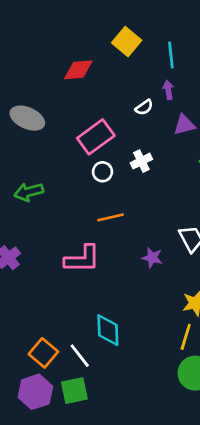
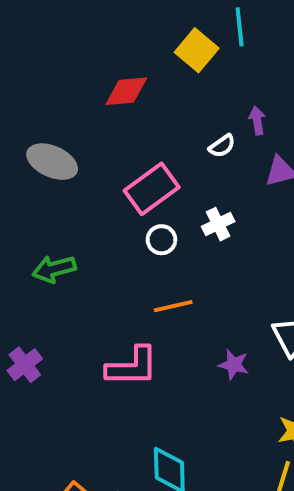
cyan line: (171, 55) -> (240, 27), moved

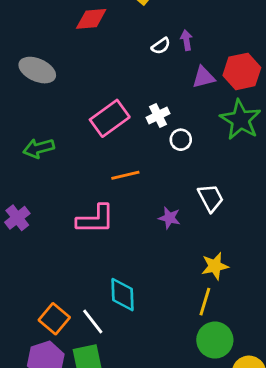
white semicircle: (222, 146) -> (161, 46), moved
pink rectangle: (152, 189) -> (110, 118), moved
white circle: (161, 240) -> (181, 140), moved

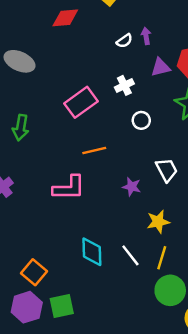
white cross: (158, 116) -> (124, 85), moved
green arrow: (39, 148) -> (21, 128), turned -65
yellow star: (215, 266) -> (158, 222), moved
white line: (93, 322) -> (130, 255), moved

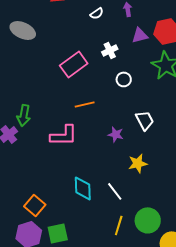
white semicircle: (124, 41) -> (97, 13), moved
green arrow: (21, 128) -> (24, 115), moved
yellow line: (162, 258) -> (119, 225), moved

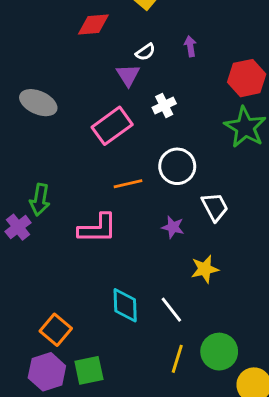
gray ellipse: (23, 30) -> (38, 103), moved
purple triangle: (140, 35) -> (128, 75), moved, turned -48
white circle: (124, 79) -> (177, 166), moved, size x1.6

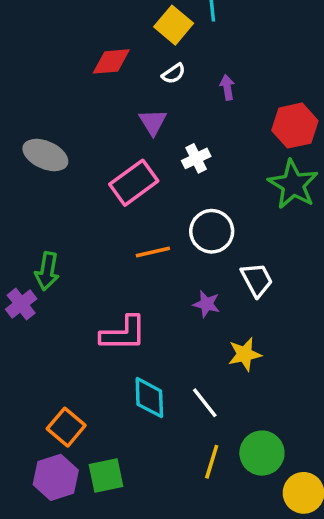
white semicircle: (145, 52) -> (174, 74), moved
pink L-shape: (98, 229) -> (123, 333), moved

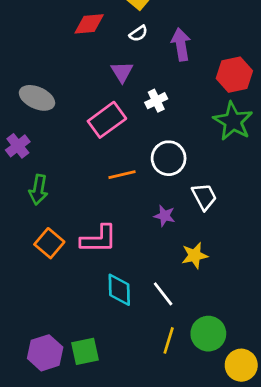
purple arrow: (227, 87) -> (181, 44), size x1.6
purple cross: (21, 304) -> (18, 146), moved
orange square: (66, 427) -> (49, 243), moved

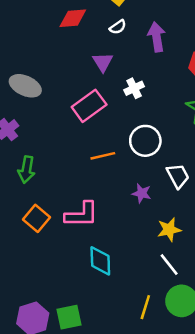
white line: (163, 294) -> (169, 265), moved

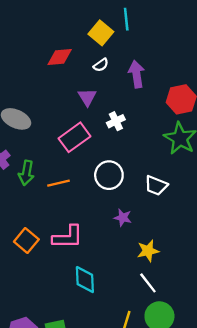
white circle: (145, 141) -> (109, 175), moved
orange line: (103, 156) -> (58, 183), moved
green arrow: (27, 170) -> (26, 173), moved
white trapezoid: (178, 176) -> (156, 185), moved, turned 140

